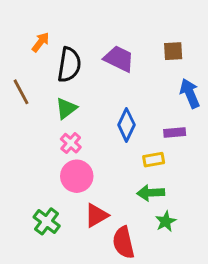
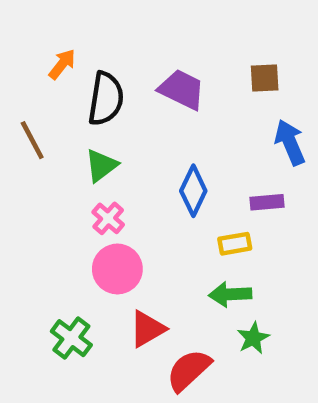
red semicircle: (123, 243) -> (189, 370), turned 60

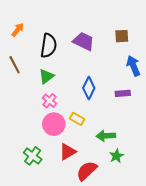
orange arrow: (62, 64) -> (18, 30), moved
yellow rectangle: (235, 244) -> (77, 119), moved, turned 40

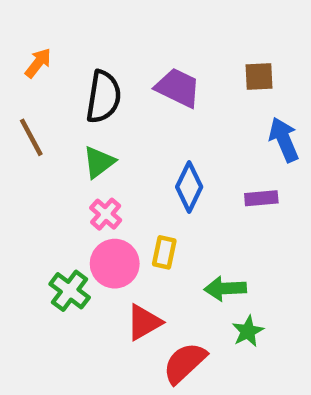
yellow rectangle: (77, 119) -> (164, 252), turned 72
green cross: (33, 156) -> (70, 291), moved

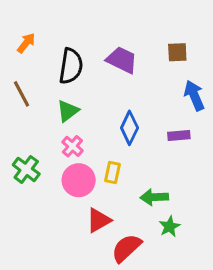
green cross: (70, 291) -> (26, 169), moved

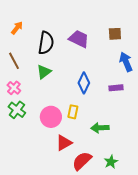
pink cross: (72, 146) -> (14, 88), moved
green star: (170, 226) -> (111, 162), moved

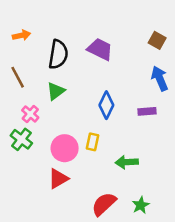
orange arrow: (17, 28) -> (21, 35), turned 40
brown square: (115, 34) -> (157, 40), moved, turned 32
pink cross: (14, 88) -> (30, 114), moved
red triangle: (64, 143) -> (58, 179), moved

